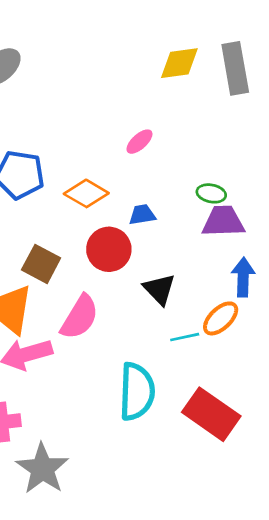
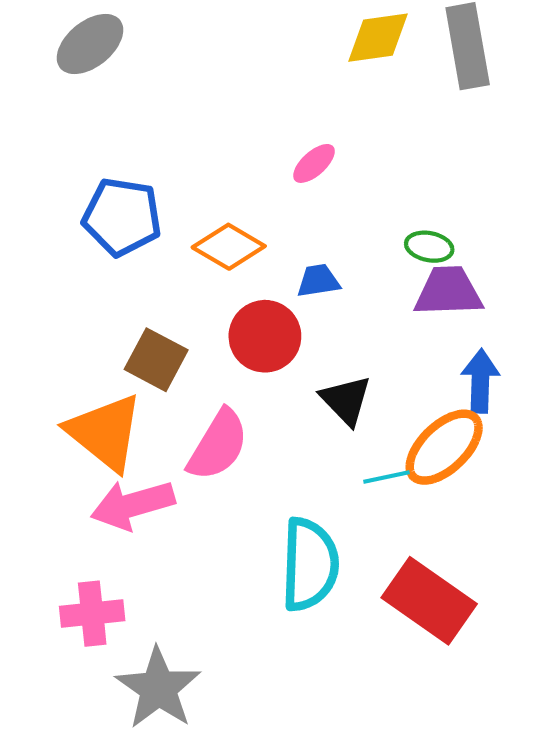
orange ellipse: (221, 318) -> (444, 447), size x1.4

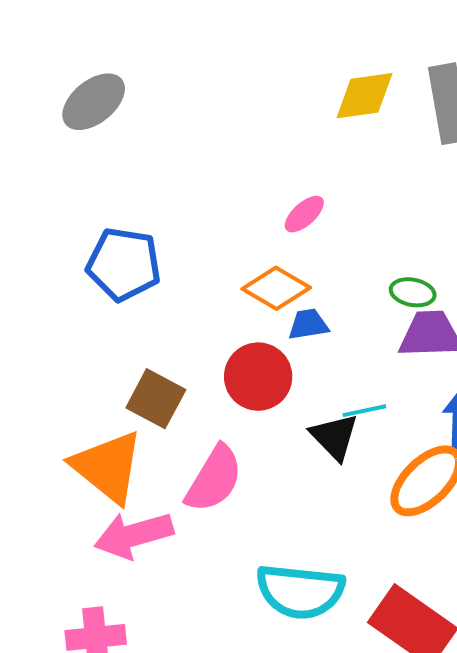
orange diamond: (229, 247) -> (276, 288), moved
cyan line: (387, 477) -> (364, 411), moved
cyan semicircle: (310, 564) -> (300, 591), turned 94

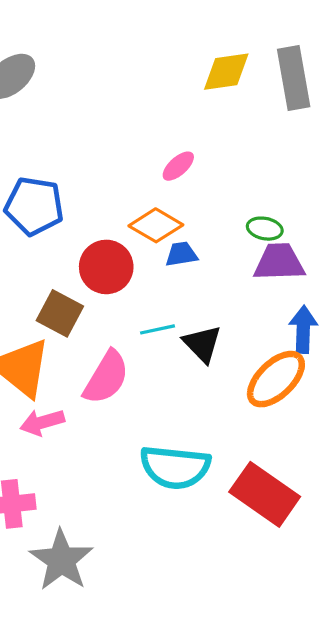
red circle: (258, 377) -> (106, 267), moved
cyan line: (364, 411) -> (157, 329), moved
pink arrow: (134, 535) -> (42, 422), size x0.7

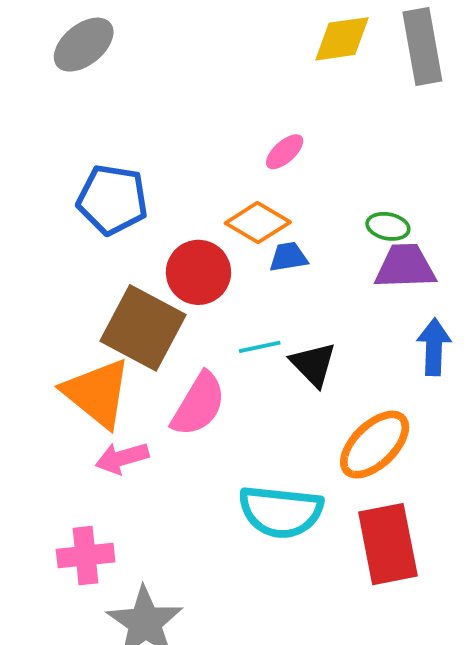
brown square: (60, 313) -> (143, 328), size x1.5
orange ellipse: (276, 379) -> (375, 445), moved
red rectangle: (265, 494) -> (388, 544), turned 44

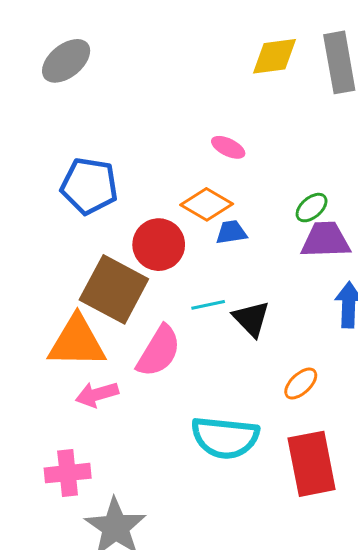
pink ellipse: (285, 152) -> (228, 147), turned 68
green ellipse: (388, 226) -> (312, 208), turned -52
orange triangle: (97, 393) -> (77, 342), turned -38
orange ellipse: (375, 445) -> (301, 384), size x0.6

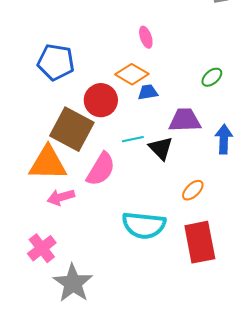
pink ellipse: (228, 147) -> (146, 37), turned 45
green ellipse: (312, 208) -> (212, 77), moved
purple trapezoid: (325, 240) -> (185, 120), moved
pink cross: (68, 473) -> (42, 248), turned -32

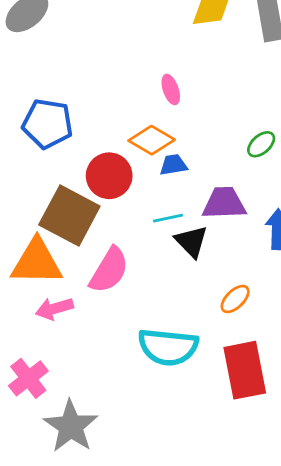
cyan line: (133, 139) -> (168, 218), moved

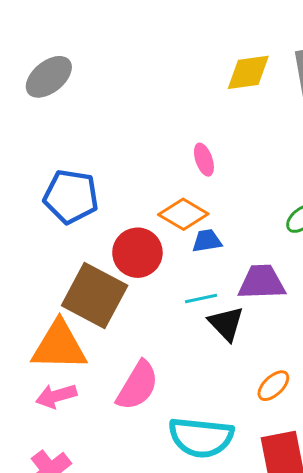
pink semicircle: (109, 270) -> (137, 386), moved
pink arrow: (54, 309) -> (56, 396), moved

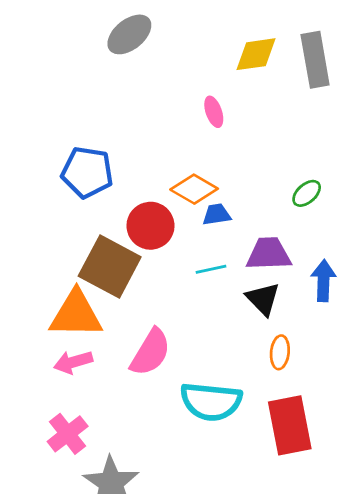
gray ellipse: (49, 77) -> (129, 34), moved
pink ellipse: (204, 160) -> (214, 112), moved
black triangle: (226, 324) -> (263, 299), moved
orange ellipse: (273, 386) -> (280, 352), turned -40

